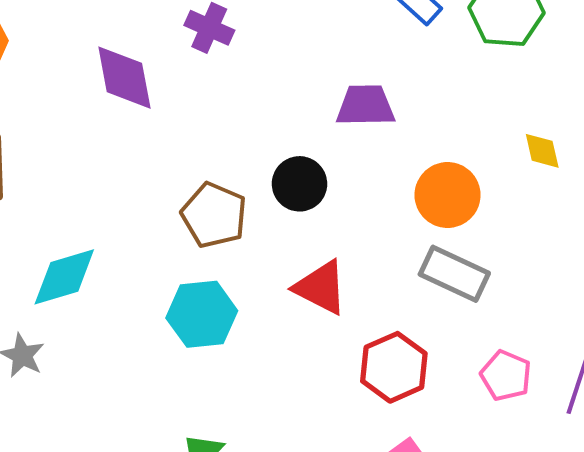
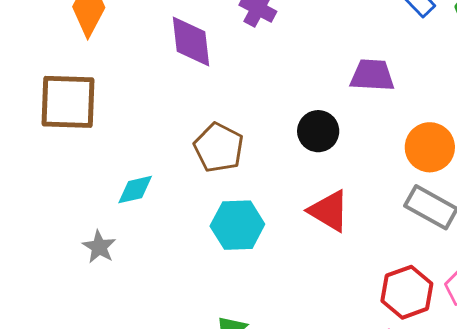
brown pentagon: (214, 215) -> (219, 148), moved
cyan diamond: (64, 277) -> (135, 190), size x0.7
red hexagon: (394, 367) -> (407, 292), moved

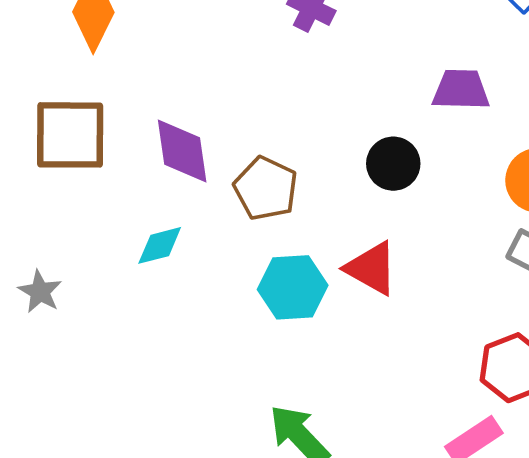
purple diamond: (191, 42) -> (182, 151), moved
red triangle: (329, 211) -> (371, 268), moved
gray star: (99, 247) -> (40, 292), moved

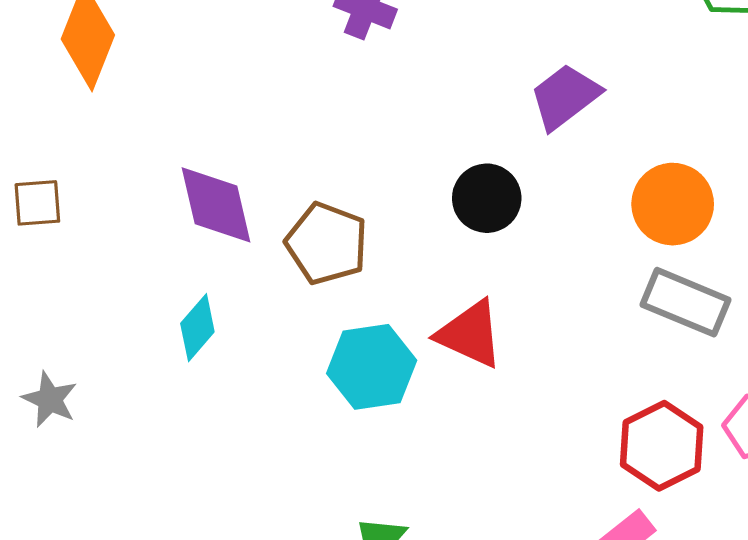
purple trapezoid: (461, 90) -> (565, 97), turned -34
brown square: (70, 135) -> (37, 203), moved, size x0.5
cyan diamond: (160, 245) -> (197, 328), turned -30

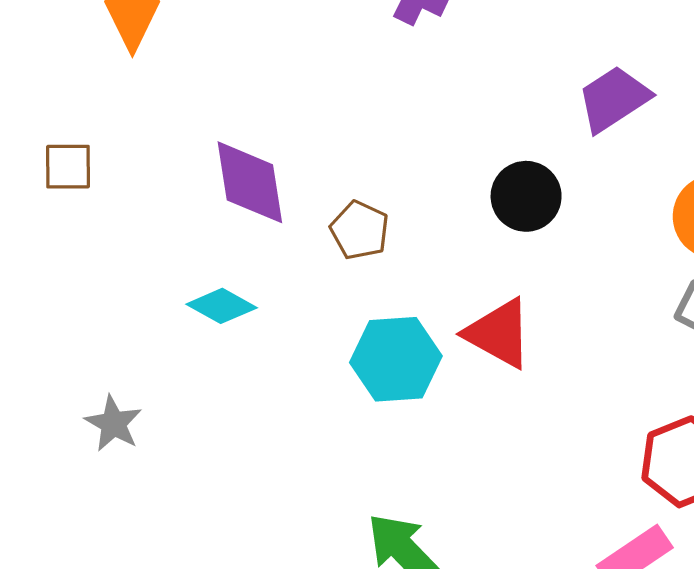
brown pentagon: (327, 244) -> (360, 230), size x0.7
cyan diamond: (197, 328) -> (222, 306), turned 74
gray star: (50, 399) -> (113, 423), moved

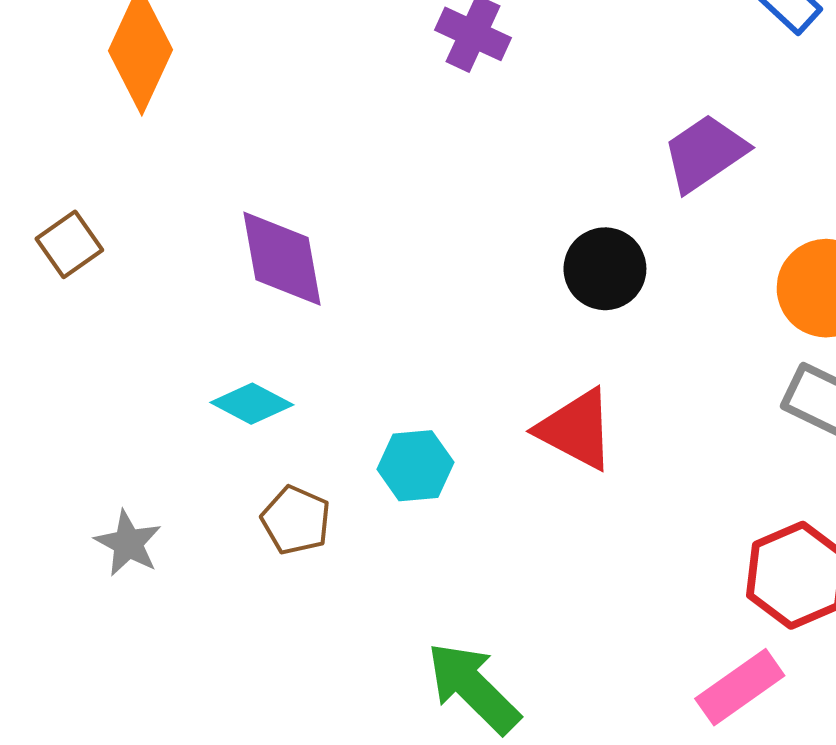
brown square: (68, 167) -> (69, 244), turned -34
brown pentagon: (360, 230) -> (296, 520), moved
cyan hexagon: (396, 359) -> (415, 466), moved, size x0.7

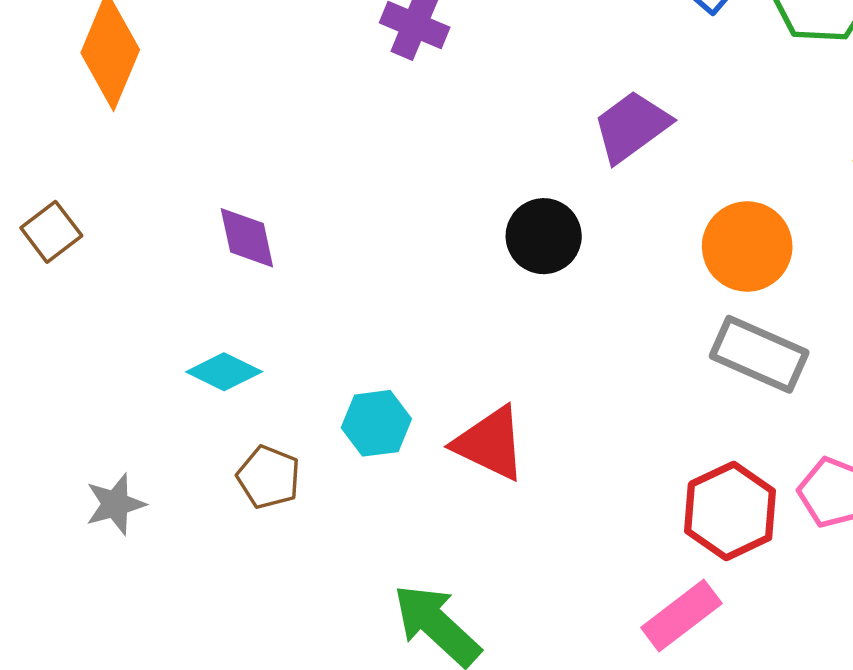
purple diamond: (282, 259) -> (247, 238), size x0.7
red triangle: (576, 429) -> (490, 443), moved
gray star: (128, 543) -> (115, 504), turned 30

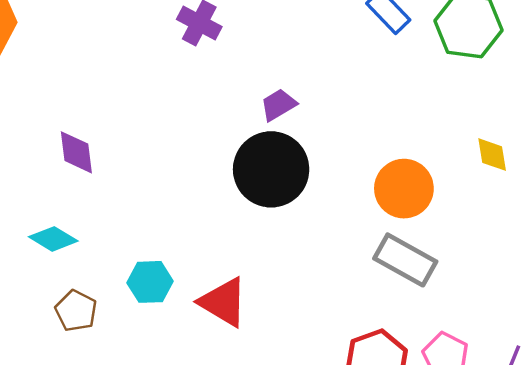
purple trapezoid: (632, 127) -> (278, 105), moved, size x0.7
black circle: (544, 236) -> (271, 169), size x1.5

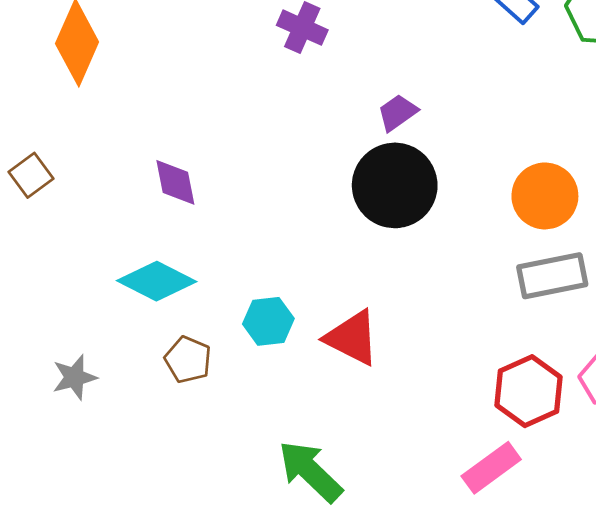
cyan diamond: (53, 239) -> (157, 281), size x1.4
gray rectangle: (405, 260) -> (552, 276), turned -36

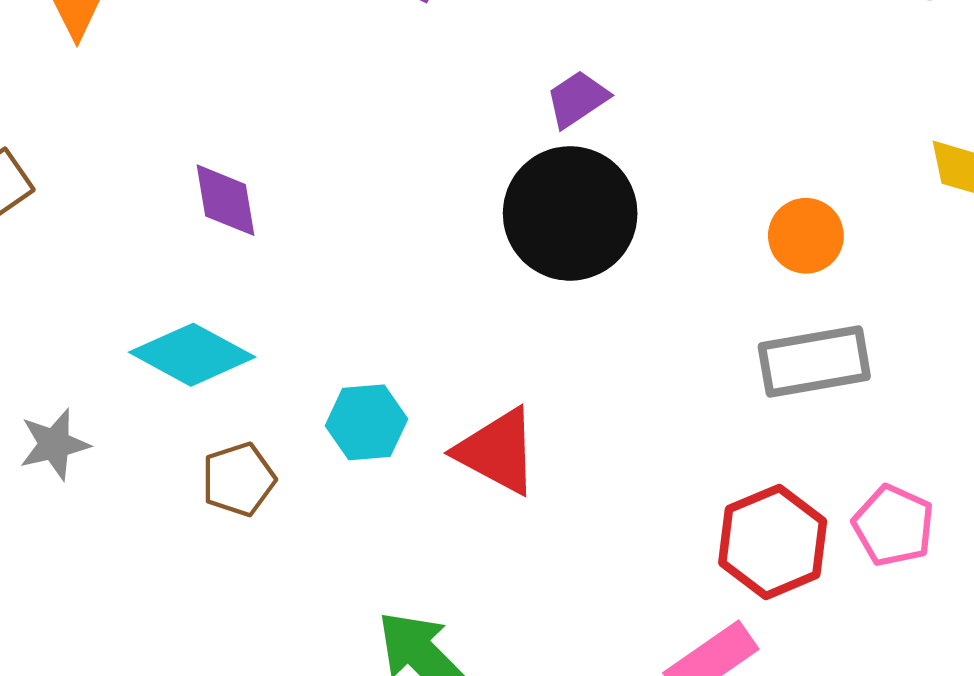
orange circle: (545, 196) -> (806, 236), size x0.7
brown pentagon: (188, 360) -> (238, 479), turned 30
gray star: (74, 377) -> (54, 444), moved

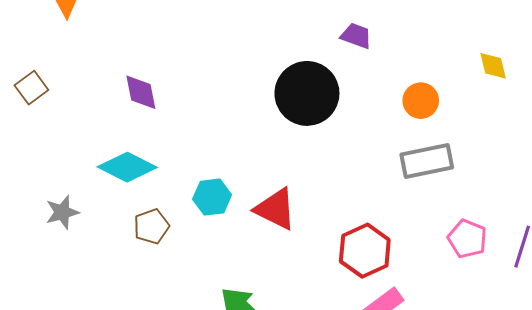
purple trapezoid: (577, 99) -> (356, 36), moved, turned 56
red hexagon: (773, 542) -> (365, 251), moved

